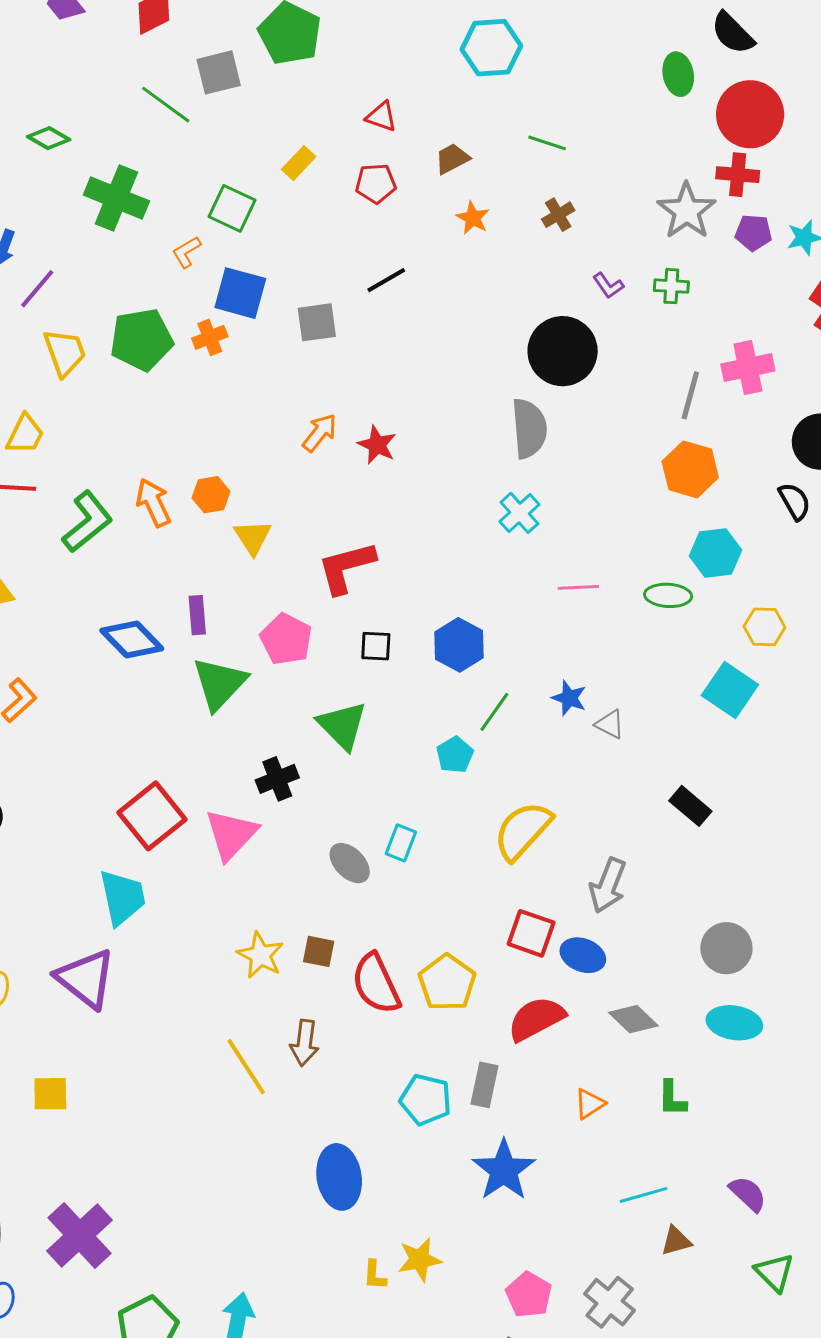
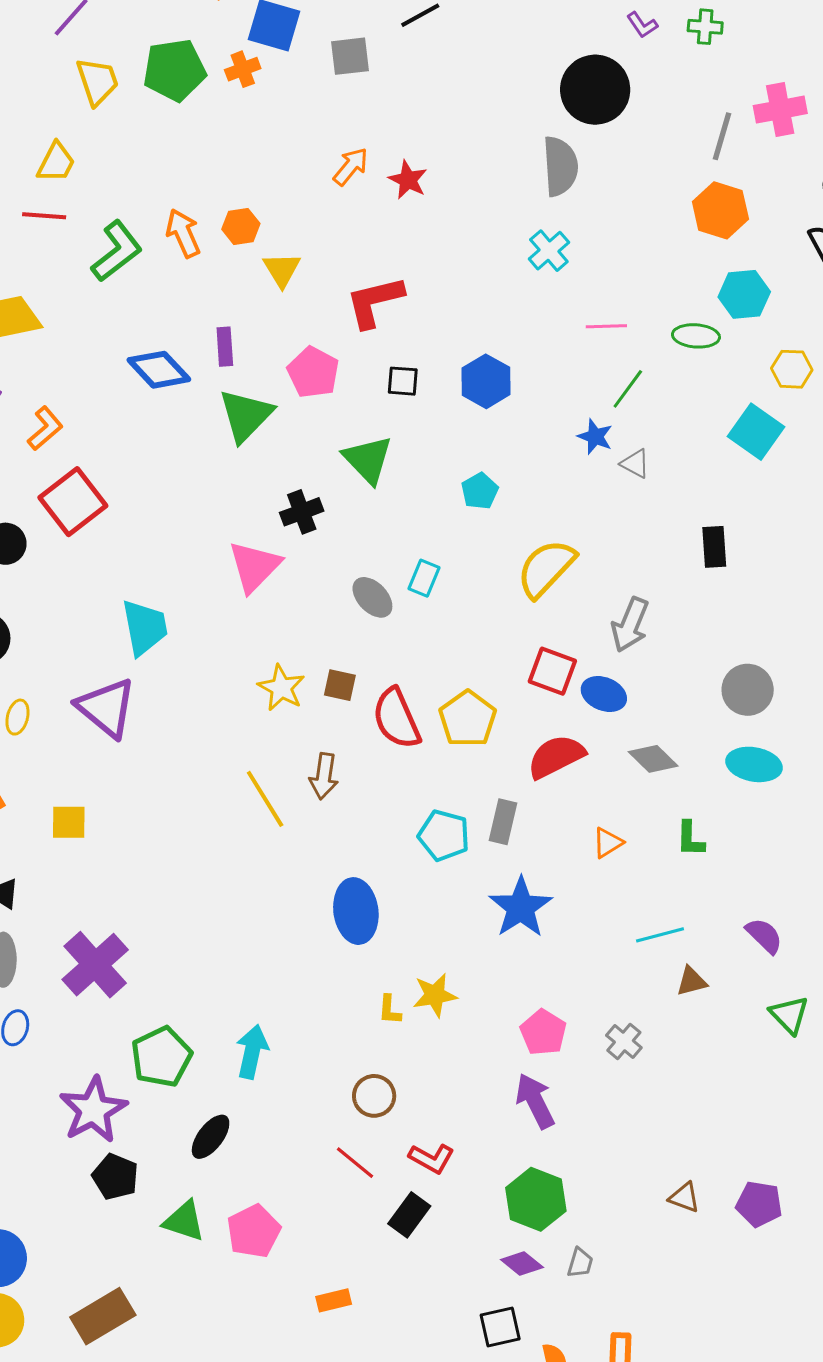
green line: (494, 712) -> (628, 389), moved
black rectangle: (690, 806) -> (714, 547), turned 45
red square: (152, 816) -> (73, 502), moved
gray cross: (610, 1302) -> (624, 1041), size x0.7

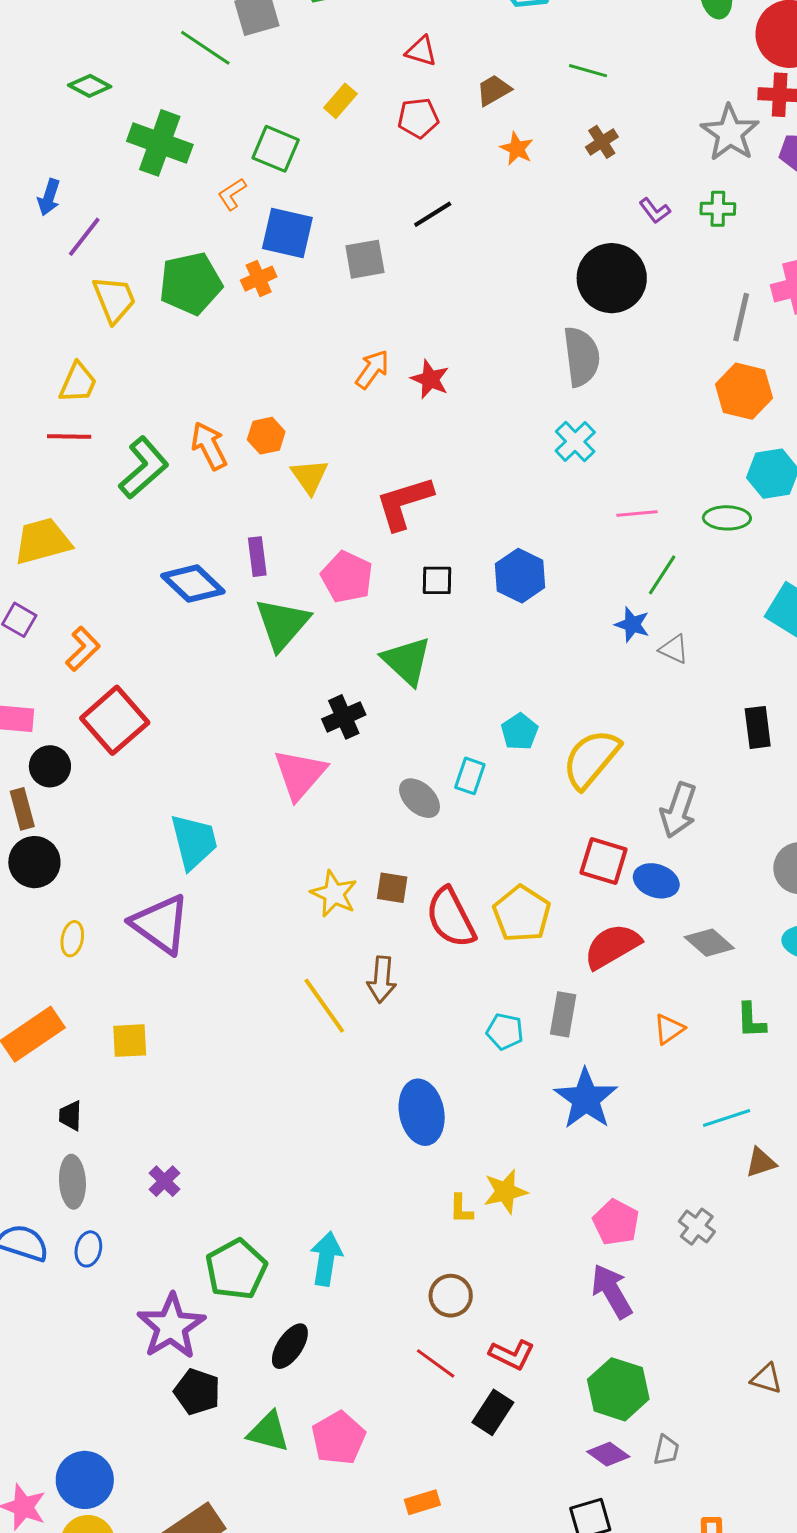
cyan pentagon: (480, 491) -> (520, 732), moved
cyan pentagon: (444, 835) -> (505, 1031), size x0.7
purple cross: (95, 965) -> (164, 1181), size x0.5

